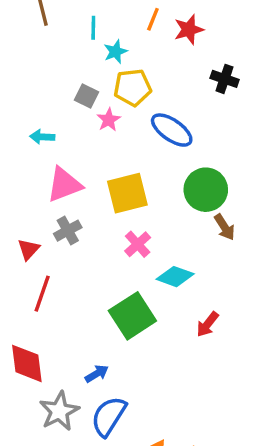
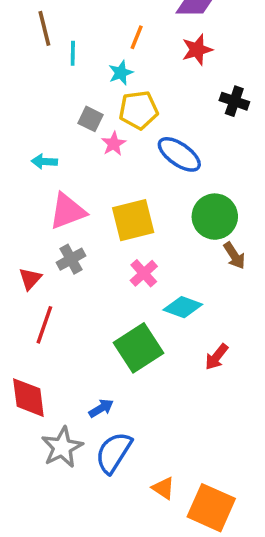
orange line: (153, 19) -> (137, 37), moved
cyan line: (93, 28) -> (73, 53), moved

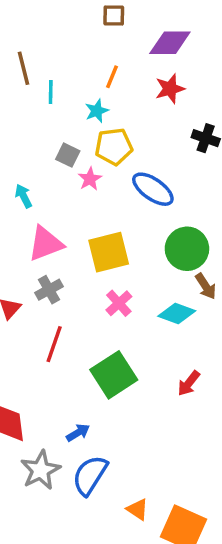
cyan arrow: (44, 162) -> (23, 196), turned 60
cyan diamond: (183, 307) -> (177, 313), moved
red line: (44, 325) -> (54, 344), moved

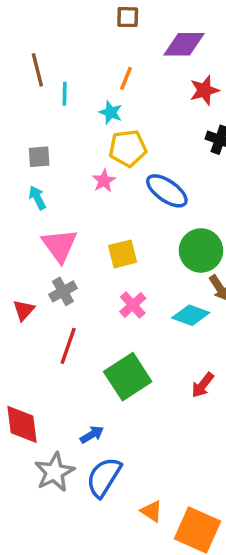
red star: (170, 89) -> (204, 90), moved
cyan star: (97, 111) -> (111, 112), turned -30
gray square: (68, 155) -> (39, 157), moved, turned -30
pink triangle: (46, 244) -> (60, 245), turned -45
yellow square: (109, 252) -> (123, 254), size x0.7

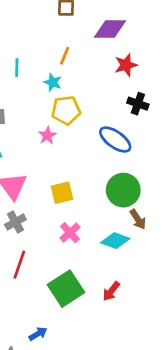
blue ellipse: (167, 191) -> (115, 140), moved
red arrow: (203, 385) -> (111, 291), moved

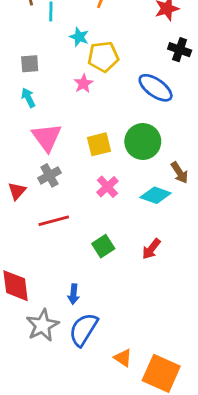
cyan star: (53, 82) -> (79, 37), moved
green circle: (123, 190) -> (143, 141), moved
red line: (19, 265) -> (54, 221), turned 56
green square: (66, 289) -> (103, 246), size x0.6
blue arrow: (38, 334) -> (74, 294), turned 126

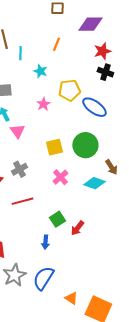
black cross: (180, 50) -> (105, 72), moved
yellow pentagon: (103, 57) -> (69, 90), moved
pink triangle: (47, 137) -> (17, 131), moved, size x0.7
red arrow: (151, 249) -> (77, 228), moved
blue arrow: (74, 294) -> (45, 242), moved

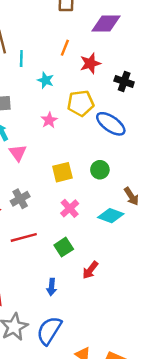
red star: (102, 51) -> (90, 63), moved
green circle: (85, 145) -> (100, 170), size x0.6
green square: (57, 219) -> (64, 247), moved

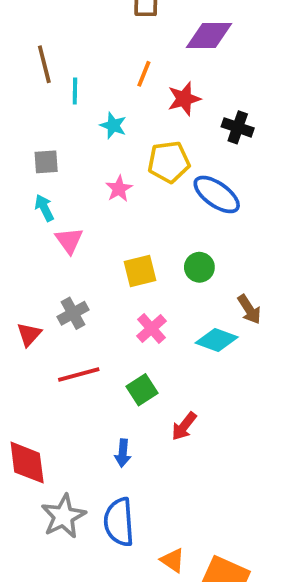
blue semicircle: (49, 330) -> (119, 522), turned -36

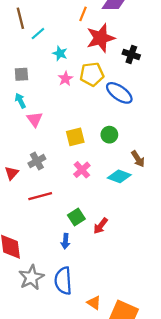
orange line: (144, 74) -> (83, 14), moved
cyan line: (75, 91) -> (38, 34), turned 48
red star: (184, 99) -> (101, 38), size x1.5
pink star: (119, 189) -> (65, 79), moved
green square: (142, 390) -> (76, 217), moved

